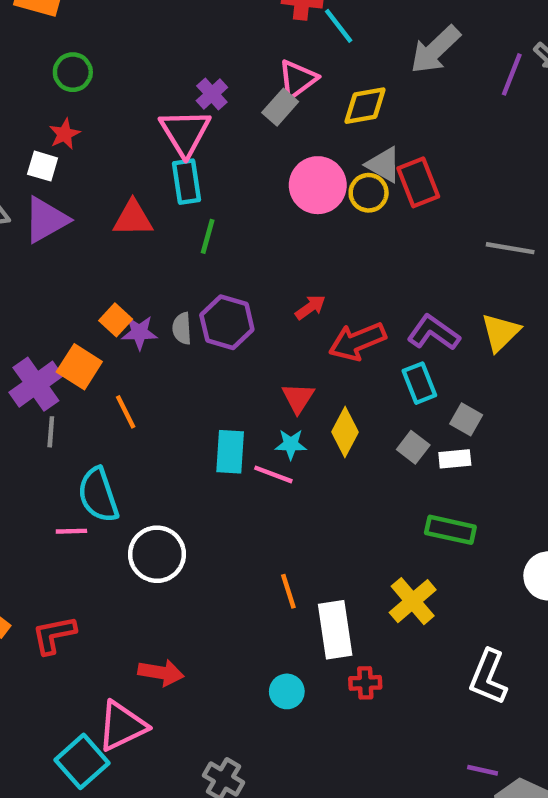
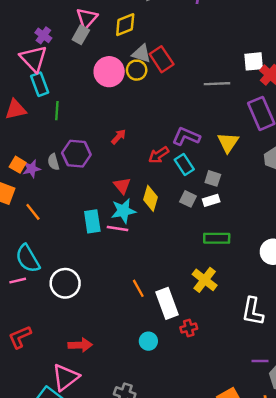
yellow triangle: (500, 332) -> (228, 142), moved
red arrow: (357, 341) -> (159, 155), moved, size x0.7
cyan star: (291, 444) -> (123, 211), size x1.5

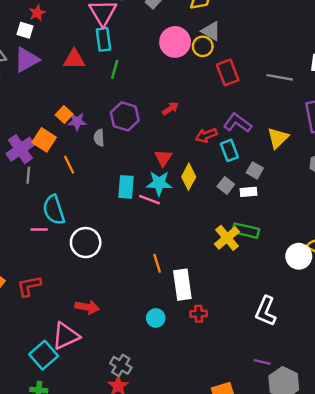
red rectangle: (162, 59) -> (228, 72), moved
gray semicircle: (53, 162) -> (99, 138), moved
yellow cross: (205, 280) -> (227, 238), moved

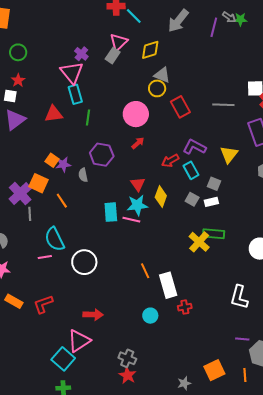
pink circle: (175, 42) -> (136, 114), moved

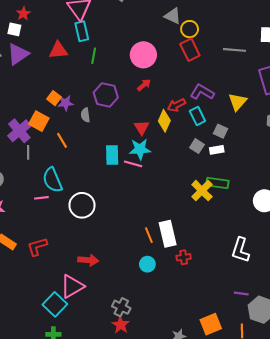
yellow circle: (157, 88) -> (190, 29), moved
yellow diamond: (161, 196) -> (164, 121), moved
orange line: (145, 271) -> (149, 235), moved

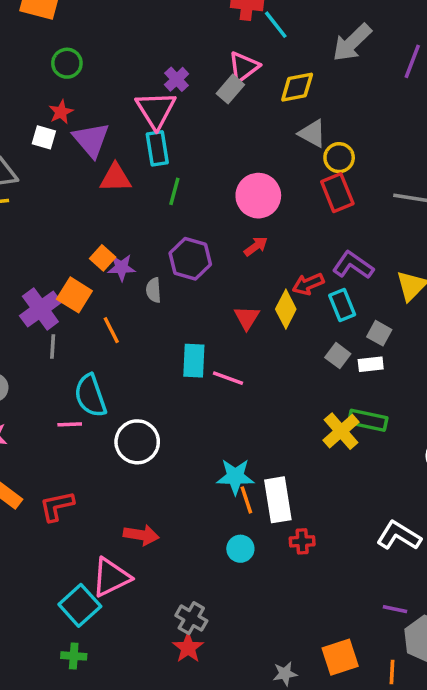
purple triangle: (18, 54) -> (91, 140), moved, turned -40
cyan star: (140, 149) -> (235, 477), moved
white L-shape: (240, 250) -> (399, 536), turned 100

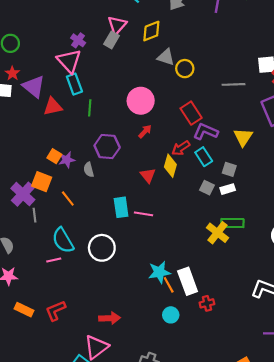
red rectangle: (337, 193) -> (191, 113), moved
white circle: (137, 442) -> (102, 248), moved

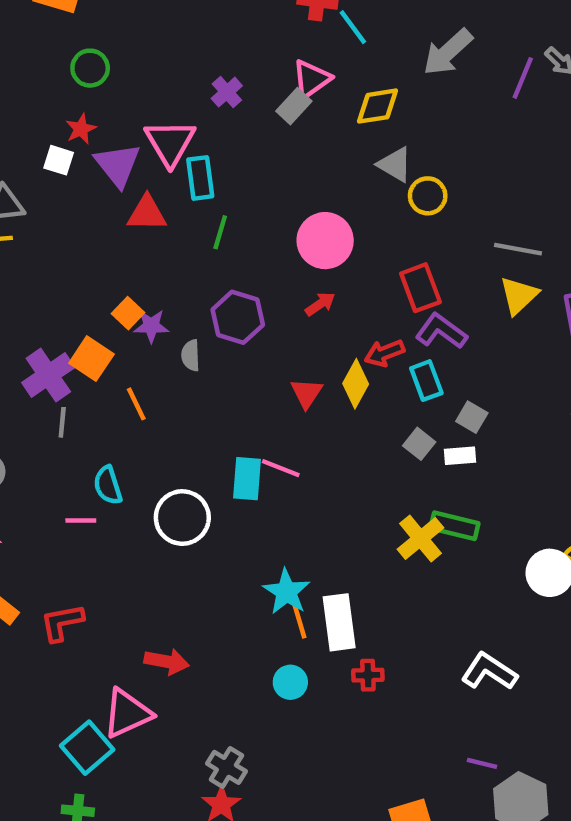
pink triangle: (69, 61) -> (170, 143), moved
yellow triangle: (243, 137) -> (519, 295), moved
cyan rectangle: (121, 207) -> (247, 479), moved
cyan semicircle: (63, 240) -> (108, 485), size x0.7
cyan star: (159, 272) -> (286, 592), turned 30

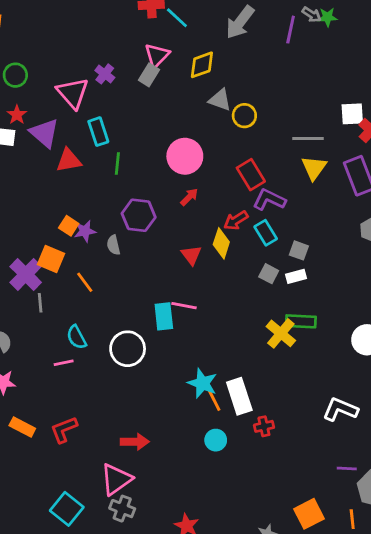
pink triangle: (170, 143) -> (73, 93), moved
cyan square: (87, 748) -> (67, 509), moved
gray cross: (226, 767) -> (122, 509), moved

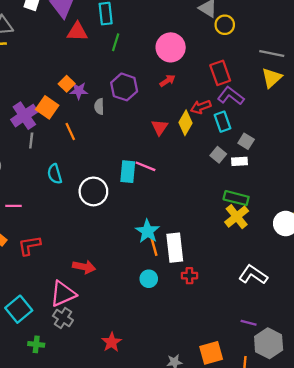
yellow cross: (281, 333) -> (237, 217), moved
pink line: (64, 363) -> (14, 206), moved

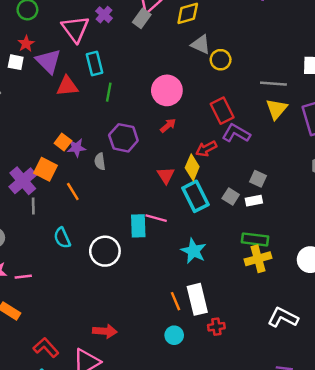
cyan rectangle: (223, 122) -> (196, 196), moved, size x1.4
yellow cross: (237, 217) -> (258, 259), turned 30
cyan star: (147, 231) -> (193, 251), moved
red L-shape: (29, 246) -> (46, 348), moved, turned 65

